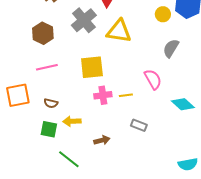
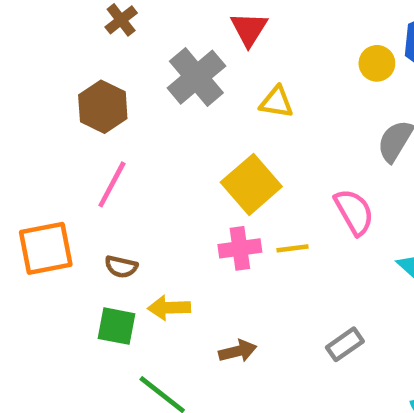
yellow triangle: (119, 31) -> (276, 102), size x0.6
pink line: (47, 67) -> (112, 184), turned -50
yellow square: (92, 67) -> (251, 184), moved, turned -35
gray rectangle: (139, 125) -> (345, 344), moved, turned -56

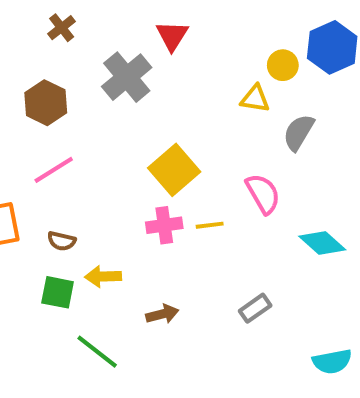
yellow triangle: (276, 102) -> (255, 99), moved
pink line: (112, 184) -> (54, 170), turned 30

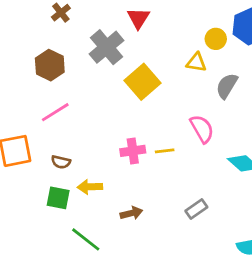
yellow square: (174, 170) -> (142, 82), moved

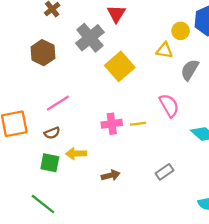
pink line: (55, 112) -> (58, 103), moved
brown semicircle: (61, 162) -> (52, 133), turned -35
green line: (86, 239) -> (43, 204), moved

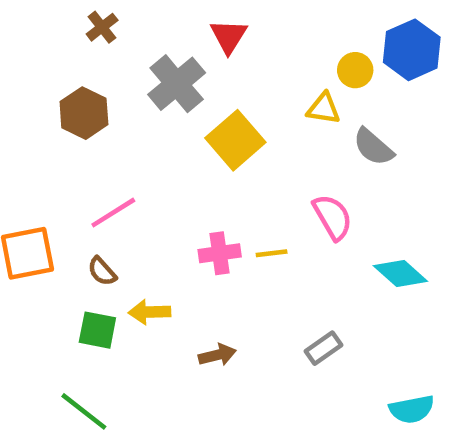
gray semicircle: (190, 70) -> (373, 147), turned -80
brown semicircle: (52, 133) -> (102, 271), turned 70

